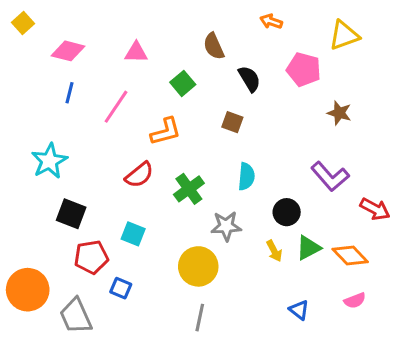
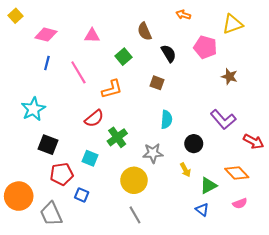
pink line: (116, 107) -> (78, 72), turned -65
green cross: (189, 189) -> (117, 137), moved
green triangle: (308, 248) -> (208, 186), moved
gray line: (200, 318) -> (135, 215), turned -42

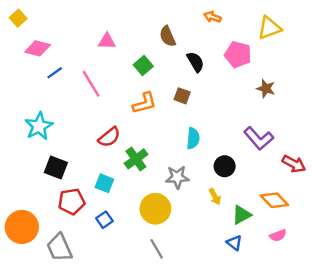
pink diamond: (46, 35) -> (38, 48), moved
blue line: (47, 63) -> (55, 73), turned 40
orange L-shape: (112, 89) -> (144, 103), moved
blue square: (82, 195) -> (104, 220), moved, turned 32

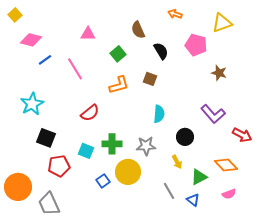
green cross: (136, 159) -> (112, 144), moved, turned 36
blue square: (104, 220) -> (103, 181), moved
gray line: (157, 249) -> (169, 191), moved

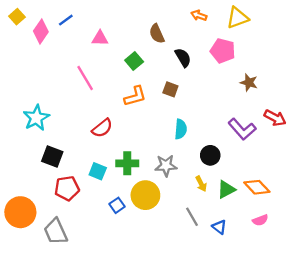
yellow triangle: (222, 23) -> (238, 18), moved
pink diamond: (31, 40) -> (41, 31), moved, turned -70
blue line: (45, 60) -> (66, 20), moved
red arrow: (242, 135) -> (275, 118), moved
green triangle: (199, 177) -> (226, 189), moved

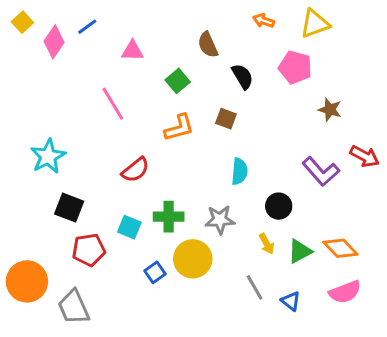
pink semicircle: (260, 220) -> (345, 292), size x1.5

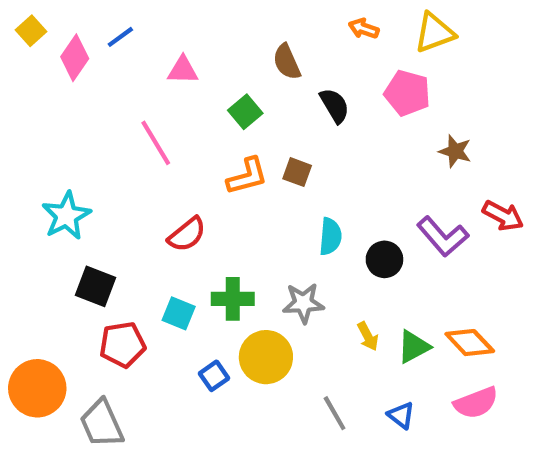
brown square: (226, 119) -> (297, 172), moved
black circle: (279, 206) -> (384, 259), moved
gray line: (255, 287) -> (335, 413), moved

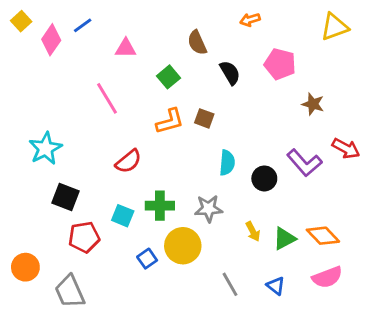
orange arrow: (364, 29) -> (250, 20), turned -36
yellow triangle: (434, 33) -> (334, 27), moved
orange circle: (37, 388) -> (25, 267), size x0.7

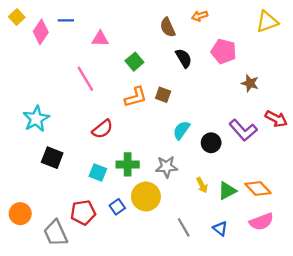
blue line: (83, 25) -> (66, 20), turned 35
brown semicircle: (197, 43) -> (168, 27), moved
cyan semicircle: (227, 163) -> (181, 130), turned -150
red pentagon: (84, 237) -> (83, 213), moved

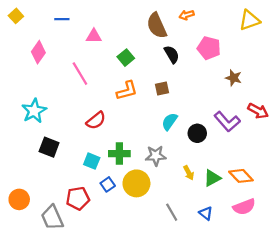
brown semicircle: (168, 27) -> (157, 26), size x1.4
pink diamond: (41, 32) -> (38, 52), moved
brown square: (163, 95) -> (162, 88), moved, turned -32
blue square: (117, 207) -> (108, 184), moved

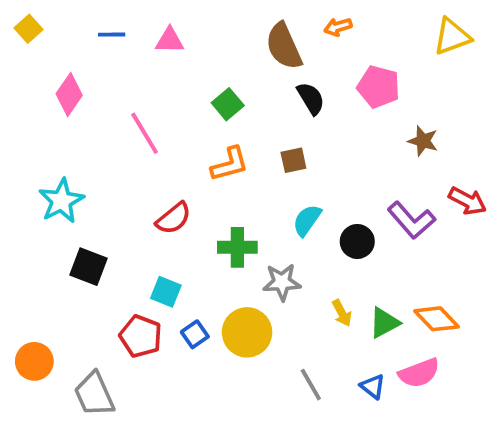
pink triangle: (94, 36) -> (170, 40), moved
green cross: (119, 154) -> (237, 247), moved
red pentagon: (78, 198) -> (141, 336), moved, turned 30
pink semicircle: (244, 207) -> (419, 373), moved

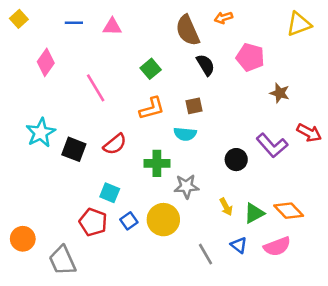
cyan semicircle: (307, 220) -> (185, 134), moved, turned -120
black square: (88, 267) -> (74, 149), moved
blue triangle: (373, 387) -> (239, 245), moved

